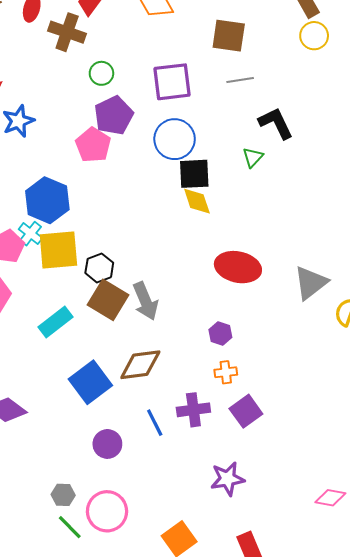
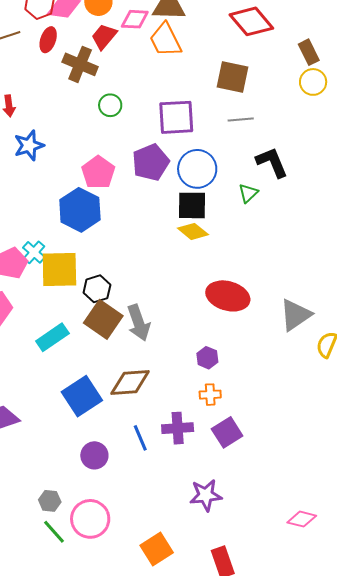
purple pentagon: (114, 115) -> (151, 162), moved
blue circle: (175, 139) -> (197, 169), moved
blue hexagon: (47, 200) -> (80, 210), moved
yellow diamond: (197, 201) -> (193, 231), turned -36

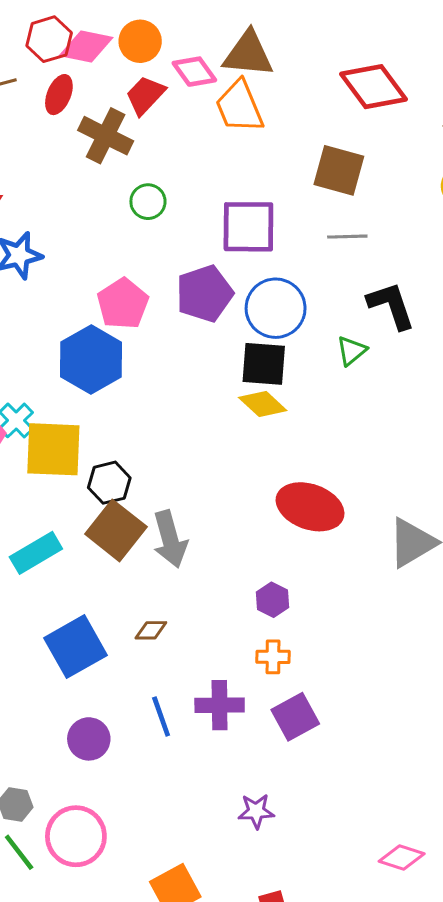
pink diamond: (135, 19) -> (194, 72), turned 48
brown diamond: (130, 383) -> (151, 630), size x0.5
purple star: (206, 495) -> (256, 811), size x0.7

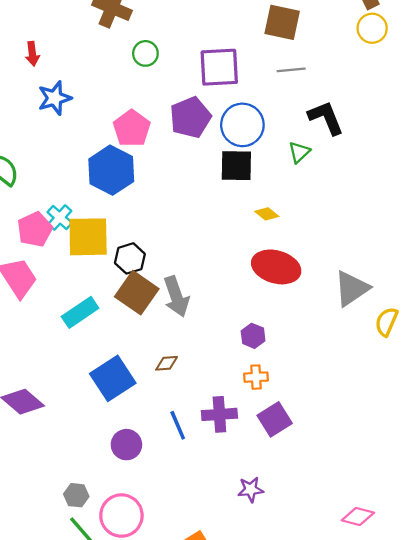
yellow diamond: (263, 404) -> (267, 214), moved, size x0.7

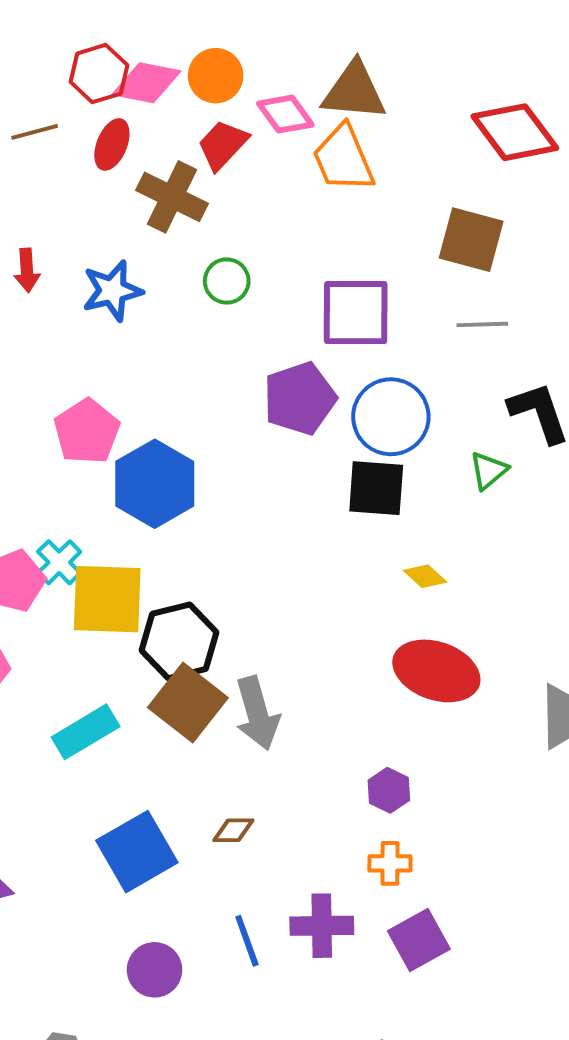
blue star: (55, 98) -> (112, 291), moved
pink pentagon: (132, 128) -> (87, 431), moved
black hexagon: (130, 258) -> (179, 641), size x1.4

